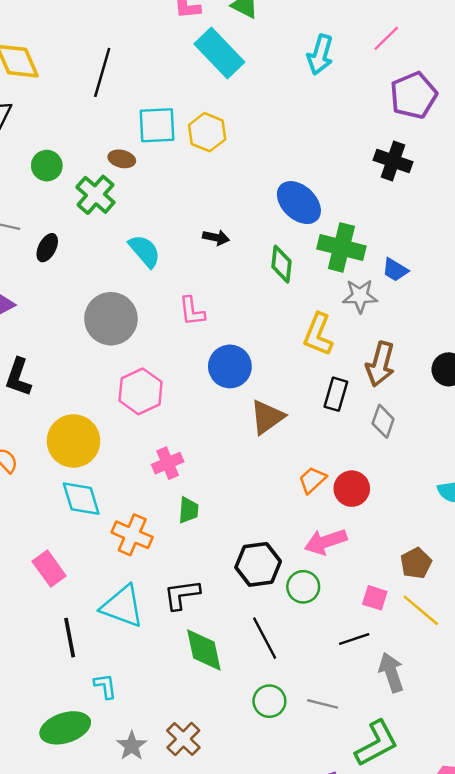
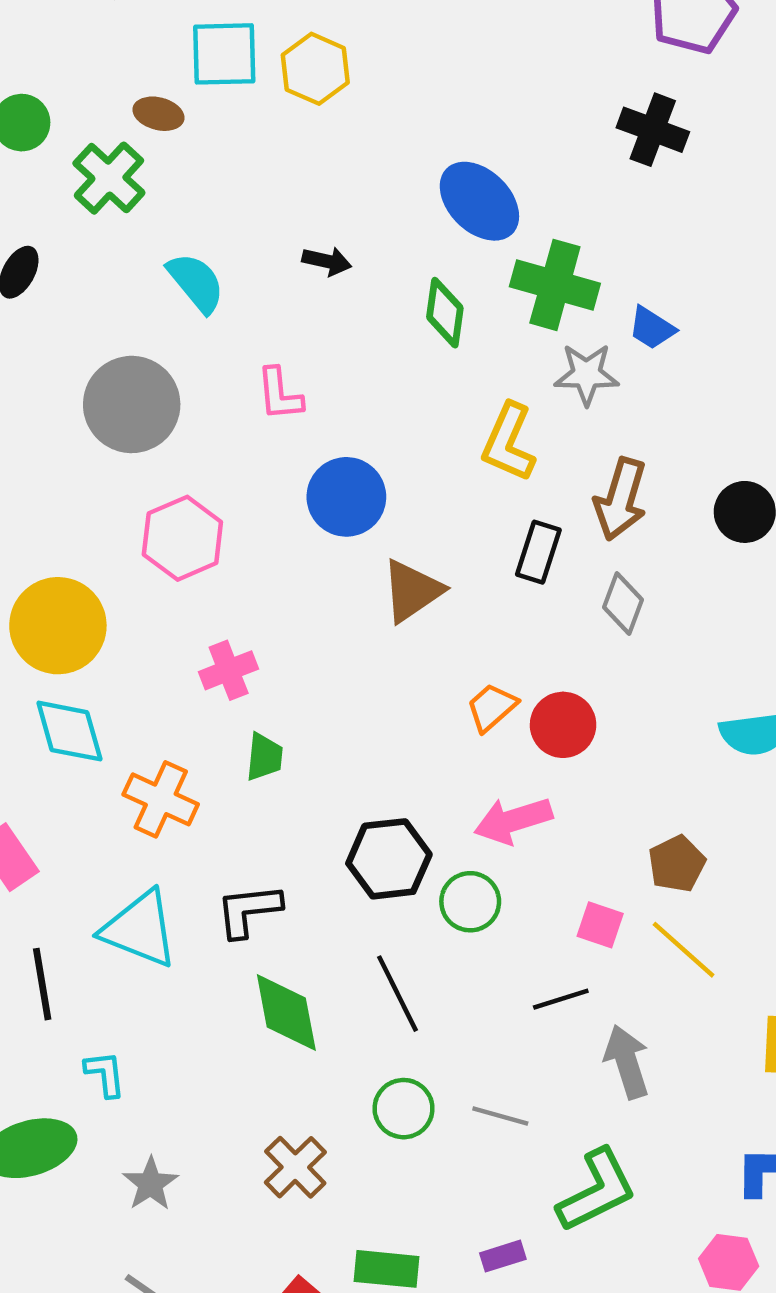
brown cross: (183, 739) -> (295, 1167), moved

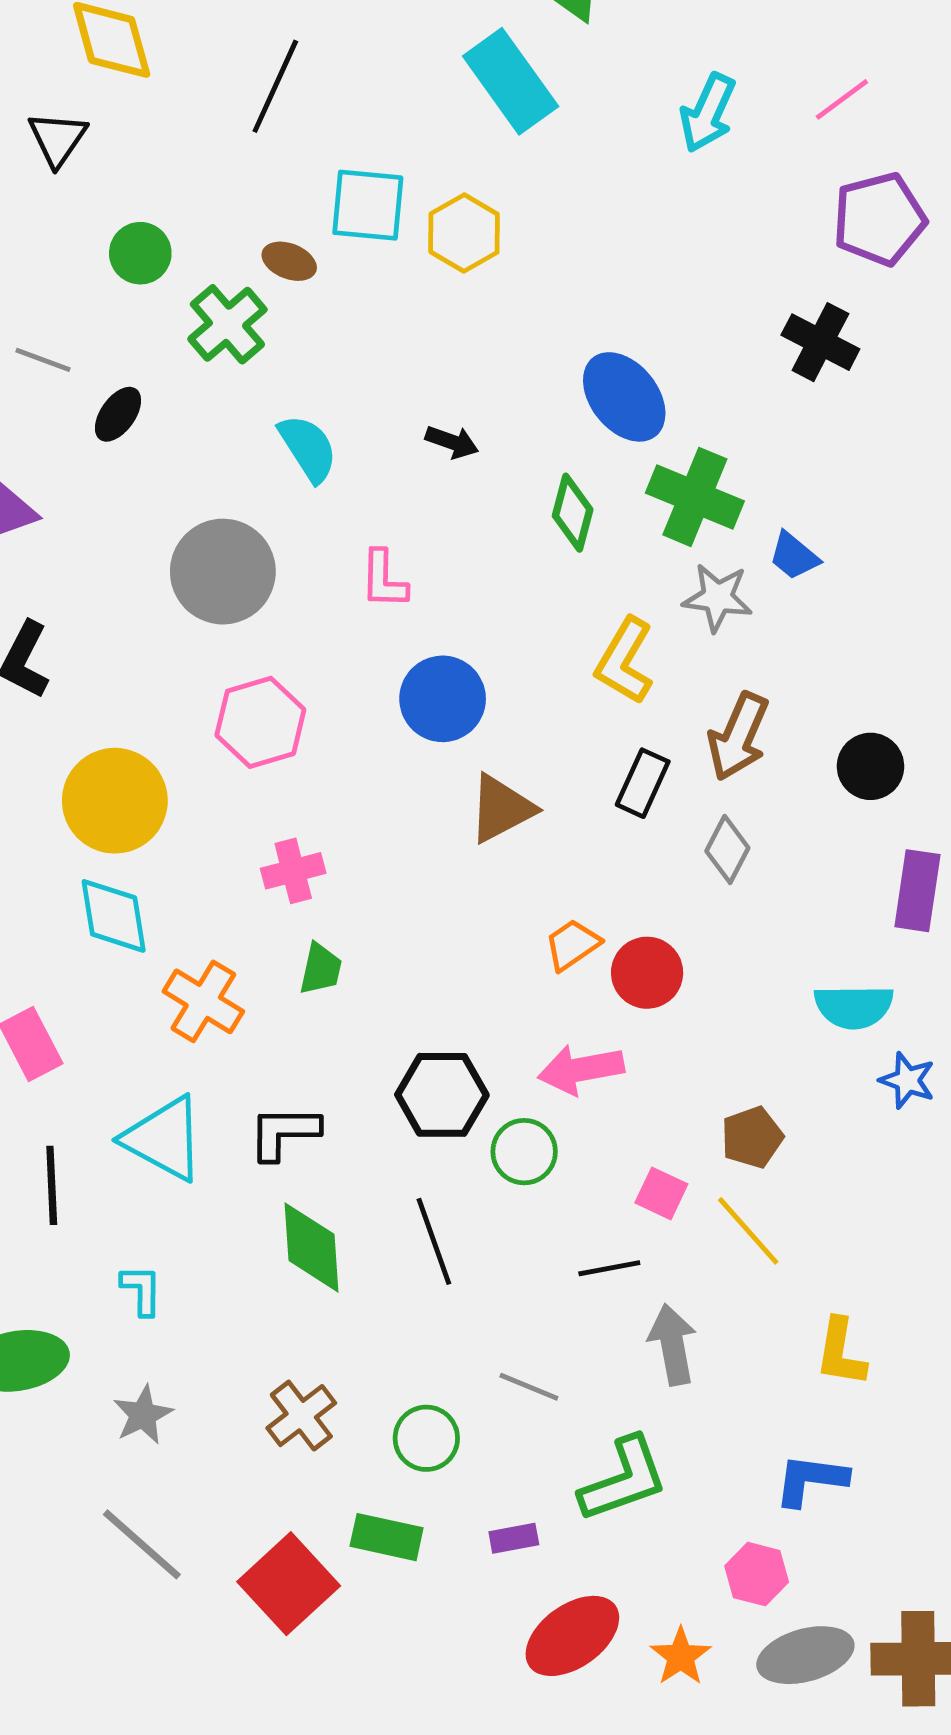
cyan L-shape: (105, 1074) -> (142, 1290), moved
green circle: (404, 1109) -> (426, 1438), moved

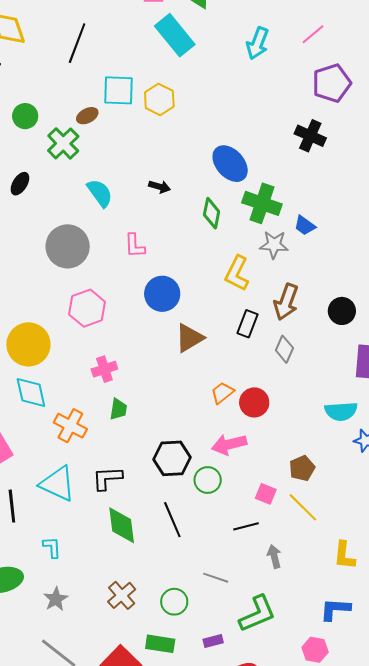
brown ellipse: (289, 261) -> (87, 116), turned -45
gray arrow: (673, 1344) -> (274, 556), size x0.7

